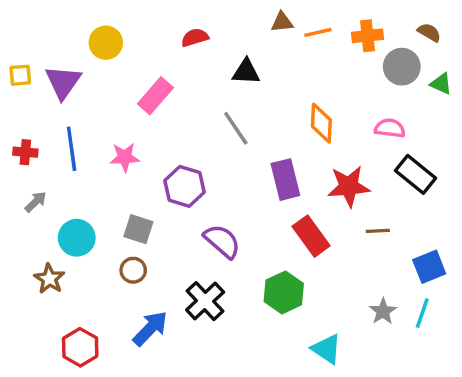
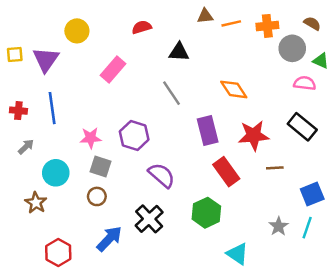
orange diamond: (321, 123) -> (234, 89), turned -36
pink semicircle: (390, 128) -> (305, 83), moved
pink star: (125, 157) -> (91, 138), moved

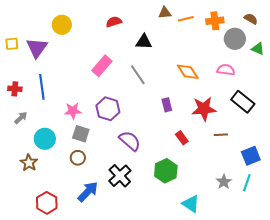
pink rectangle: (113, 70) -> (102, 66), moved
pink semicircle: (305, 83) -> (226, 70), moved
purple rectangle: (208, 130) -> (167, 105), size x0.6
red rectangle: (226, 172) -> (182, 138), size x0.6

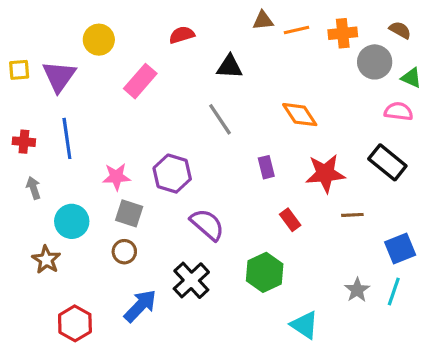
pink rectangle: (102, 66) -> (140, 81), moved
pink semicircle: (226, 70) -> (399, 111), moved
gray arrow: (21, 118) -> (33, 188), turned -64

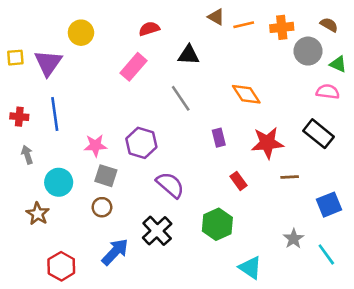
brown triangle: (263, 20) -> (216, 17), turned 36
pink rectangle: (140, 81) -> (133, 67), moved
cyan line: (394, 292) -> (326, 254), moved, turned -55

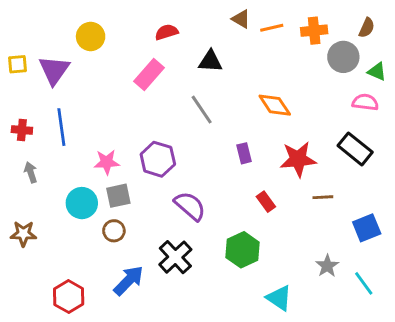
brown semicircle: (329, 25) -> (367, 28), turned 84
gray square: (106, 176) -> (118, 196), turned -30
cyan circle: (59, 182) -> (82, 203), moved
brown star: (38, 214) -> (23, 234), moved, turned -30

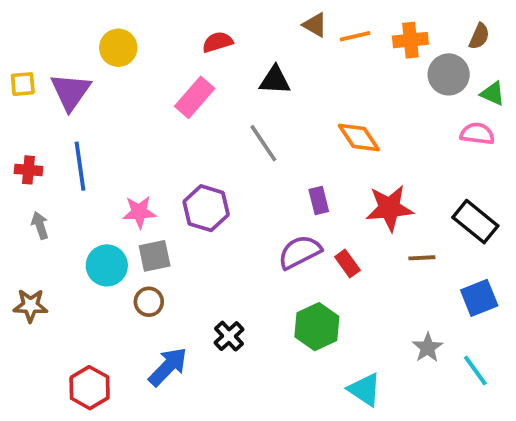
black rectangle: (355, 149) -> (475, 222), moved
purple semicircle: (190, 206) -> (300, 252), moved, turned -68
black cross: (175, 257) -> (229, 336), size x0.7

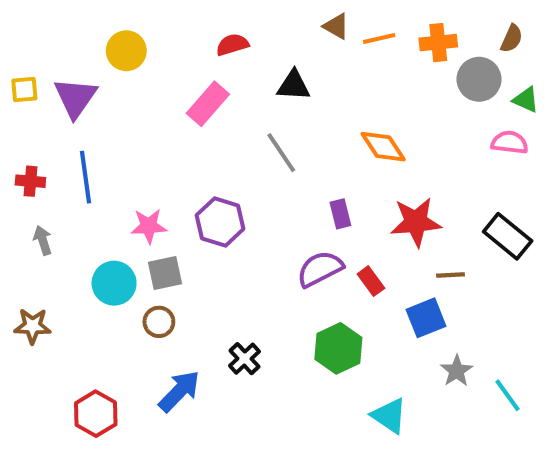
blue square: (479, 298) -> (426, 318), moved

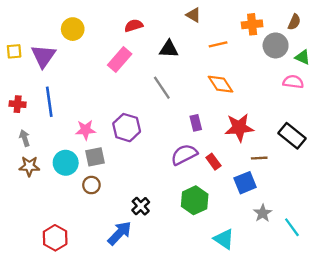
orange line: (379, 39) -> (218, 44), moved
brown star: (33, 326) -> (29, 166), moved
blue arrow: (179, 391) -> (120, 233), moved

